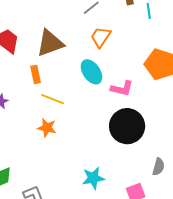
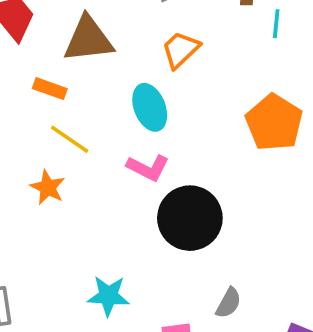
orange rectangle: (36, 74) -> (50, 89), turned -72
pink L-shape: (122, 88) -> (148, 168), moved

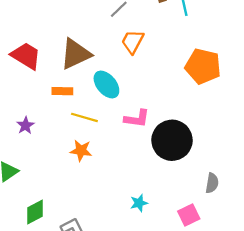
cyan ellipse: (150, 107) -> (106, 85), moved
cyan star: (108, 296) -> (139, 203), size x0.7

